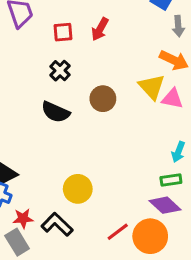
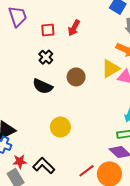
yellow triangle: (152, 87) -> (111, 69), turned 42
yellow circle: (78, 189) -> (60, 127), moved

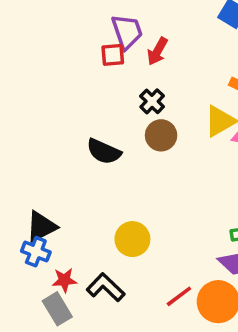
purple trapezoid: (18, 16) -> (127, 32), moved
black cross: (46, 57) -> (152, 101), moved
yellow circle: (60, 127) -> (132, 239), moved

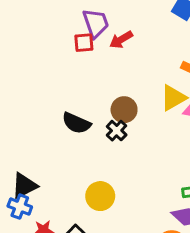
red arrow: (157, 51) -> (121, 40), turned 30
black cross: (152, 101) -> (117, 131), moved

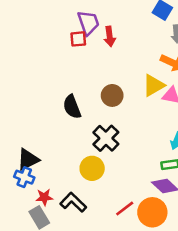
red arrow: (121, 40) -> (110, 36), turned -66
black semicircle: (76, 123) -> (72, 107), turned 45
black cross: (117, 131) -> (106, 138), moved, size x1.5

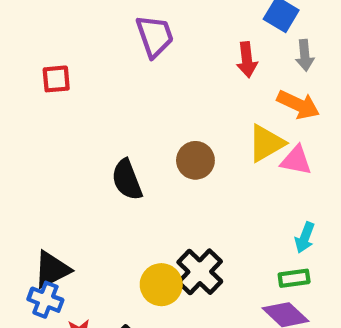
red arrow: (110, 36) -> (247, 60), moved
red square: (78, 39) -> (56, 79), moved
black cross: (106, 138) -> (200, 272), moved

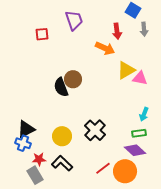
red square: (56, 79) -> (42, 34), moved
orange arrow: (298, 105) -> (105, 48), moved
brown circle: (195, 160) -> (73, 79), moved
yellow circle: (161, 285) -> (62, 136), moved

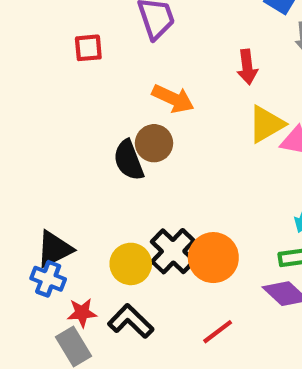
red arrow: (117, 31) -> (247, 67), moved
orange arrow: (105, 48) -> (173, 99), moved
black cross: (95, 130) -> (173, 251), moved
orange circle: (125, 171) -> (213, 258), moved

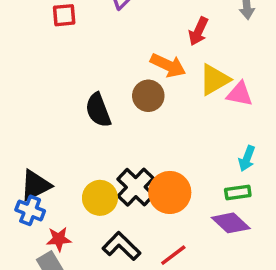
red arrow: (247, 67) -> (198, 31), turned 32
orange arrow: (173, 99) -> (168, 65), moved
brown circle: (154, 143) -> (148, 96), moved
black L-shape: (131, 321) -> (121, 246), moved

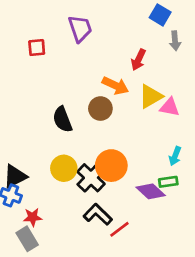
orange circle: (170, 192) -> (111, 166), moved
yellow circle: (100, 198) -> (64, 168), moved
purple diamond: (231, 223) -> (151, 191), moved
black L-shape: (121, 246) -> (98, 214), moved

